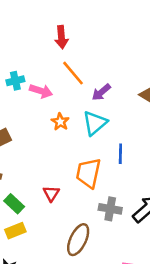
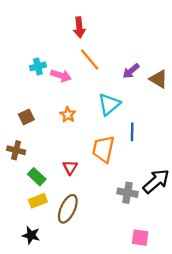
purple arrow: (101, 92) -> (131, 71), moved
orange star: (60, 122) -> (68, 115), moved
gray cross: (110, 209) -> (127, 193), moved
brown ellipse: (78, 240) -> (68, 209), moved

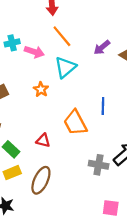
cyan triangle: (109, 104) -> (65, 67), moved
orange trapezoid: (103, 149) -> (75, 123), turned -40
red triangle: (70, 167) -> (43, 140), turned -48

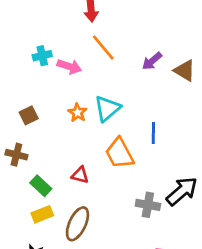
cyan triangle: (65, 67) -> (107, 109), moved

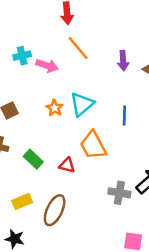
purple arrow: (152, 61) -> (123, 61), turned -54
blue line: (153, 133) -> (124, 115), moved
red triangle: (80, 175) -> (67, 165), moved
green rectangle: (41, 186) -> (33, 159), moved

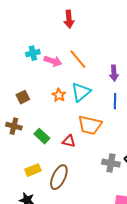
orange line: (78, 48) -> (78, 59), moved
purple arrow: (123, 61) -> (114, 73), moved
orange trapezoid: (93, 145) -> (90, 125), turned -50

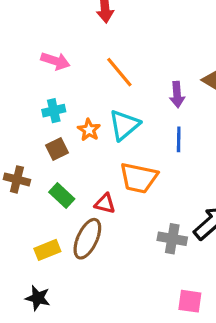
cyan cross: (33, 53) -> (54, 111), moved
pink arrow: (53, 61) -> (55, 61), moved
brown square: (23, 97) -> (57, 149), moved
brown ellipse: (59, 177) -> (87, 239), moved

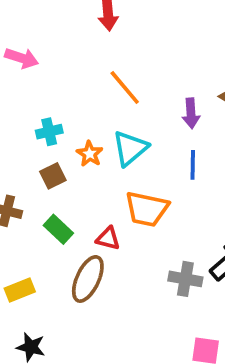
pink arrow: (55, 61) -> (22, 58), moved
yellow rectangle: (47, 250) -> (20, 290), moved

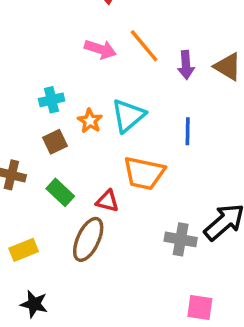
pink arrow: (22, 58) -> (100, 49), moved
orange line: (125, 88) -> (144, 46), moved
purple arrow: (191, 113) -> (186, 65), moved

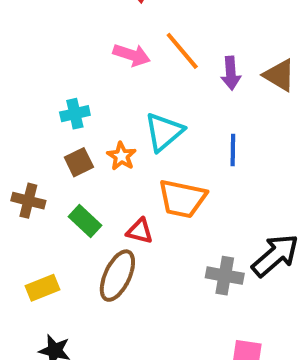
orange star: (90, 121) -> (121, 156), moved

